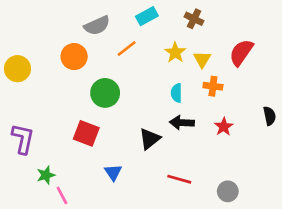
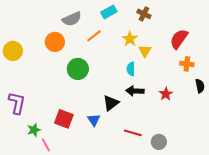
yellow triangle: (202, 59) -> (145, 51), moved
orange cross: (213, 86) -> (187, 64), moved
red square: (86, 133) -> (64, 119), moved
blue triangle: (113, 172) -> (94, 120), moved
gray circle: (228, 191) -> (159, 142), moved

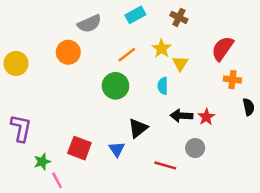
orange line: (94, 36) -> (127, 55), moved
green circle: (78, 69) -> (116, 86), moved
black arrow: (135, 91) -> (181, 116), moved
gray circle: (159, 142) -> (195, 148), moved

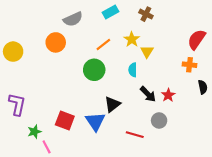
red semicircle: (222, 49) -> (197, 39), moved
black arrow: (181, 116) -> (148, 94), turned -138
blue triangle: (117, 149) -> (95, 122), size x1.5

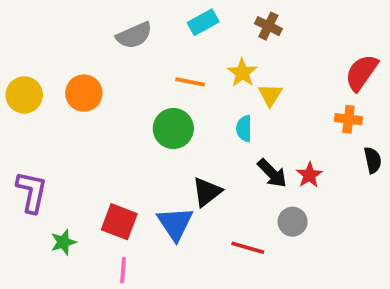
orange circle: (56, 42) -> (84, 93), moved
orange line: (103, 44) -> (190, 82), turned 49
pink line: (47, 147) -> (123, 270), moved, turned 32

